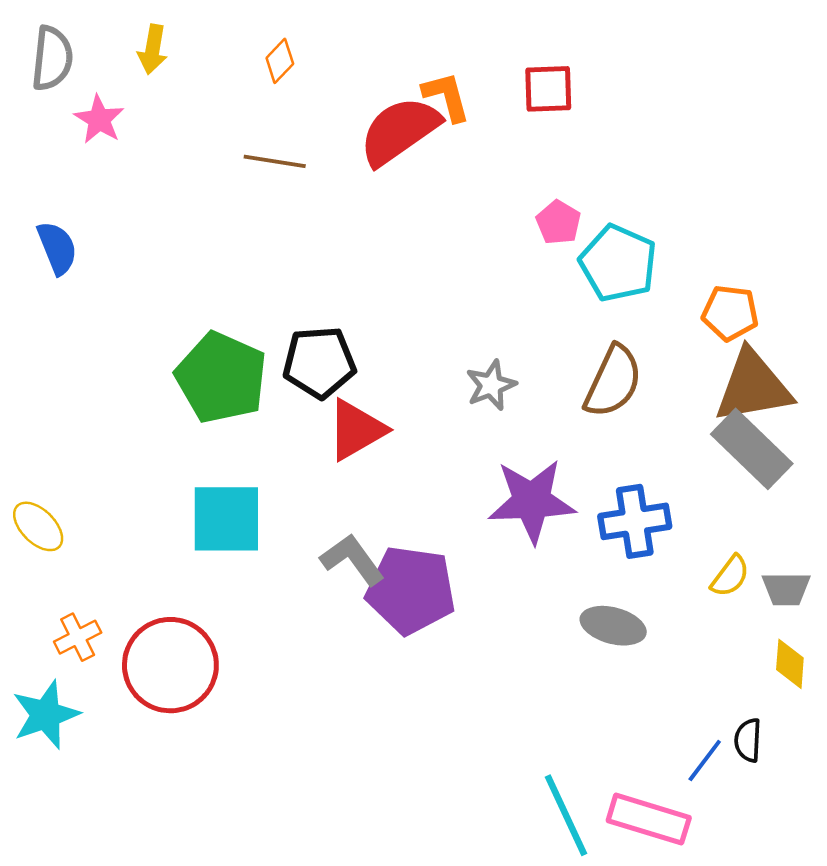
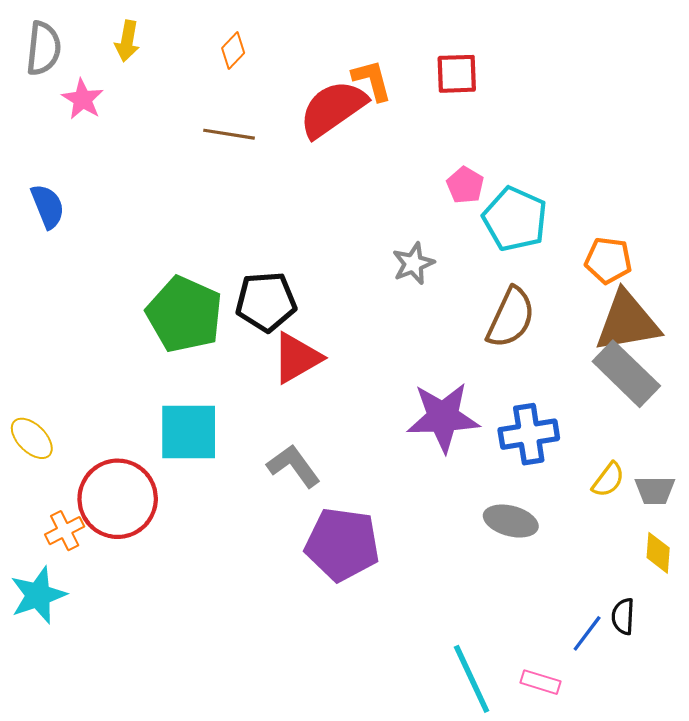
gray star: (491, 385) -> (413, 264), moved
purple pentagon: (411, 590) -> (342, 544), moved
red circle: (170, 665) -> (118, 499), moved
pink rectangle: (649, 819) -> (540, 682), size x0.6

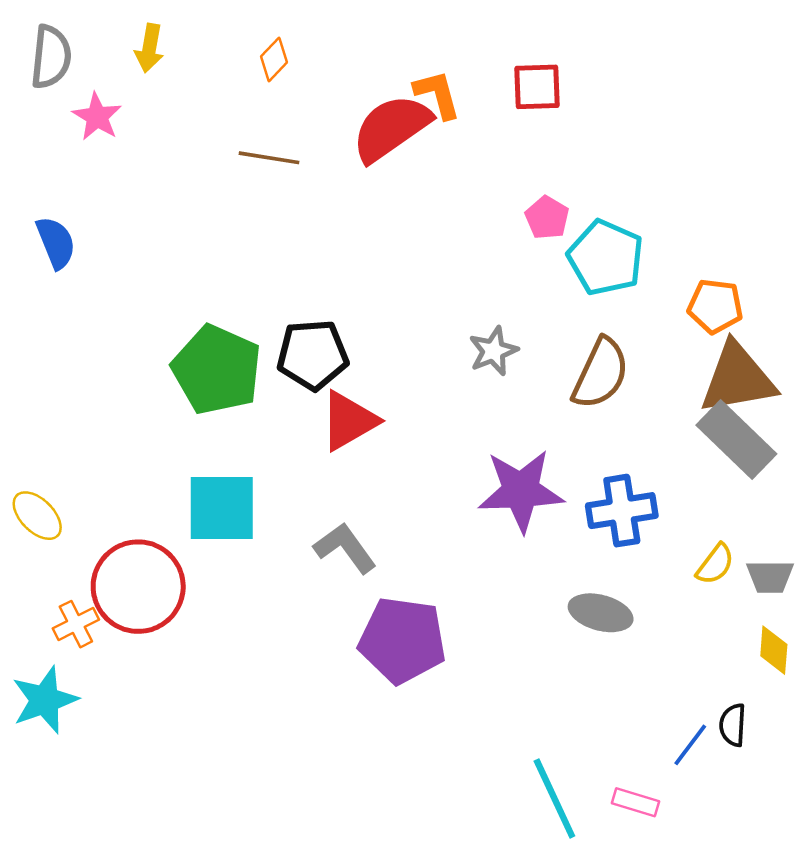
gray star: (413, 264) -> (493, 351), moved

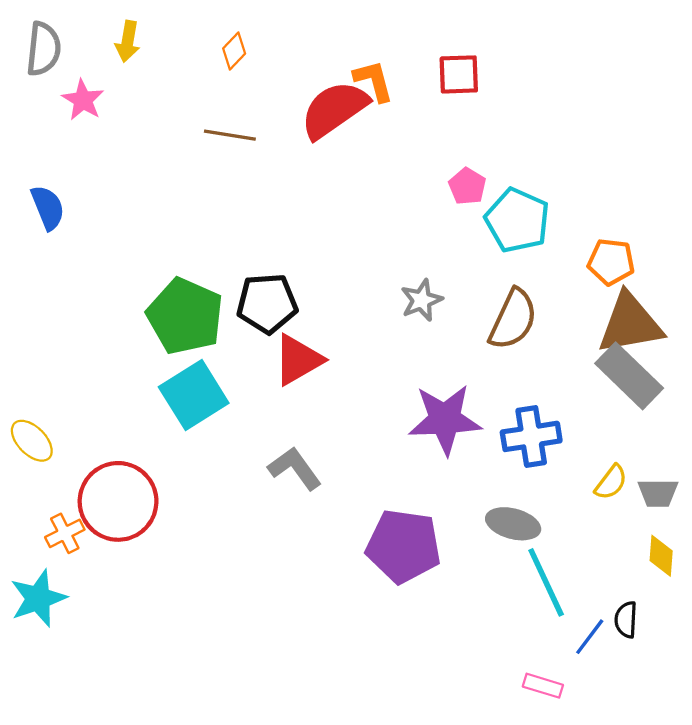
cyan square: (222, 508) -> (194, 395), moved, turned -32
purple pentagon: (402, 640) -> (403, 546), moved
cyan line: (554, 799) -> (546, 582), moved

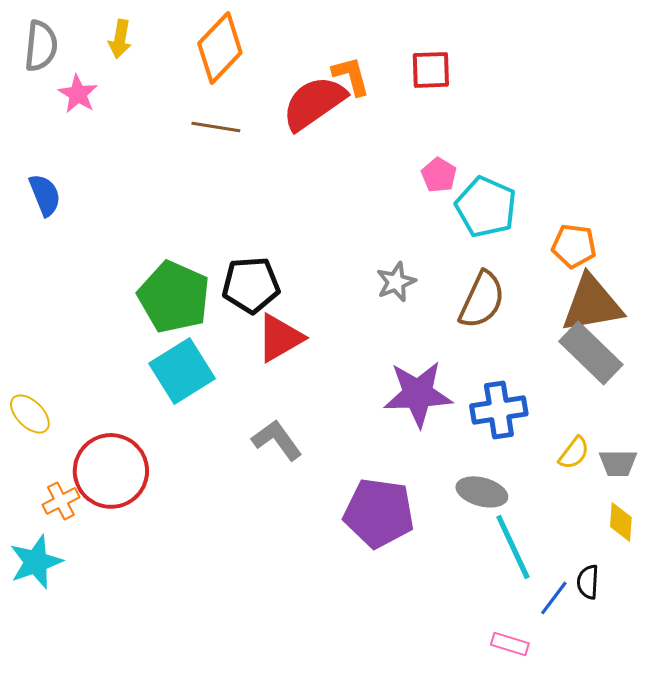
orange diamond: (234, 51) -> (220, 48), size x2.0

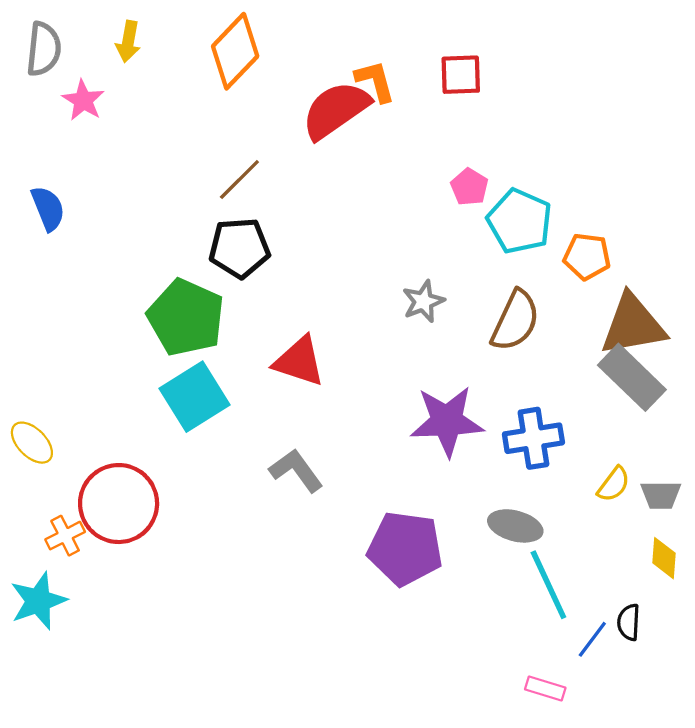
brown line: (216, 127) -> (239, 179), moved, turned -54
orange pentagon: (574, 246) -> (587, 256), moved
black pentagon: (251, 285) -> (239, 248), moved
red triangle: (280, 338) -> (299, 361), turned 48

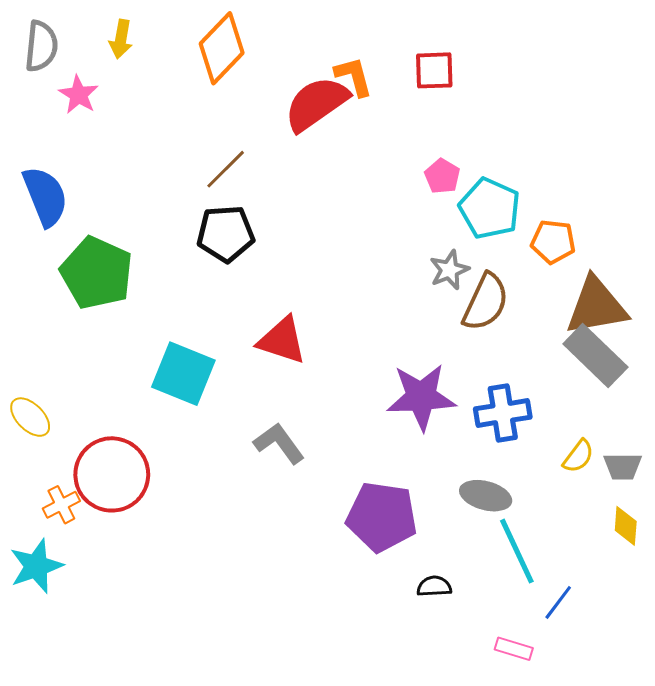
blue semicircle: (48, 208) -> (45, 196), size x1.4
gray star: (423, 301) -> (449, 270), moved
green pentagon: (186, 317) -> (97, 273), moved
cyan square: (194, 397) -> (183, 374), turned -36
black semicircle: (629, 622) -> (434, 586), moved, turned 84

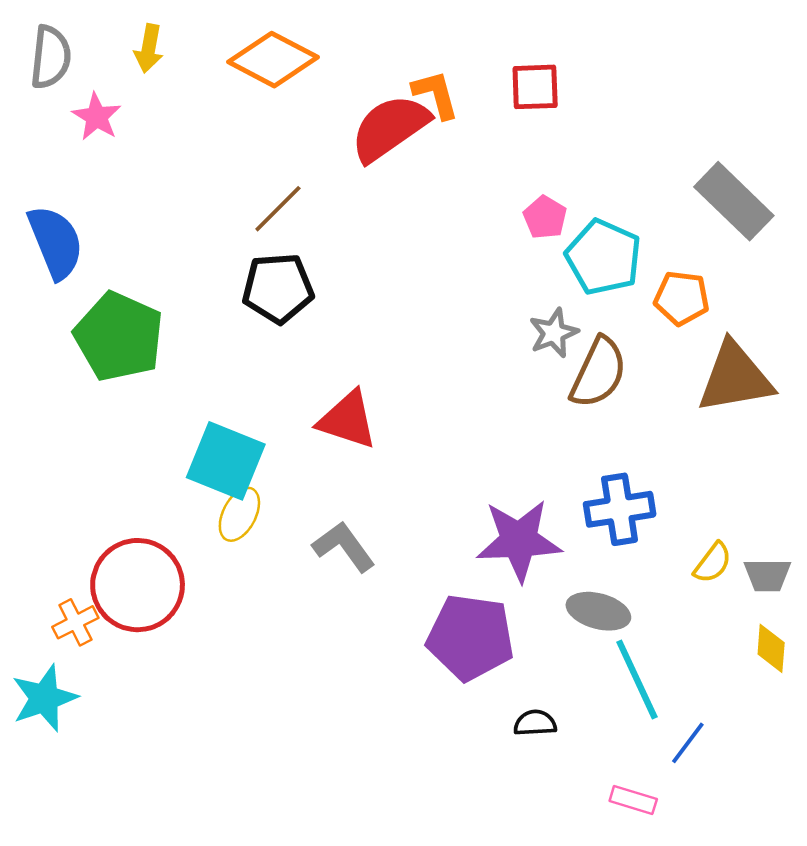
orange diamond: (222, 48) -> (273, 60), turned 74
gray rectangle: (595, 356) -> (734, 201), moved
purple star: (421, 397) -> (519, 540), moved
yellow ellipse: (30, 417) -> (239, 514), moved, turned 72

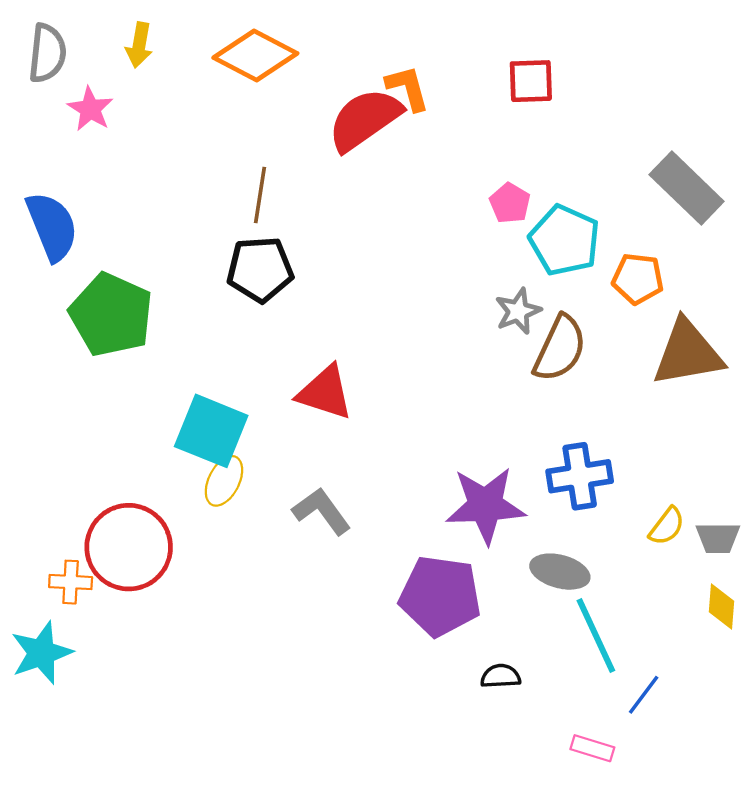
red square: (535, 87) -> (531, 81), moved
brown line: (278, 209) -> (260, 195), turned -36
orange cross: (75, 622) -> (71, 582), turned 30

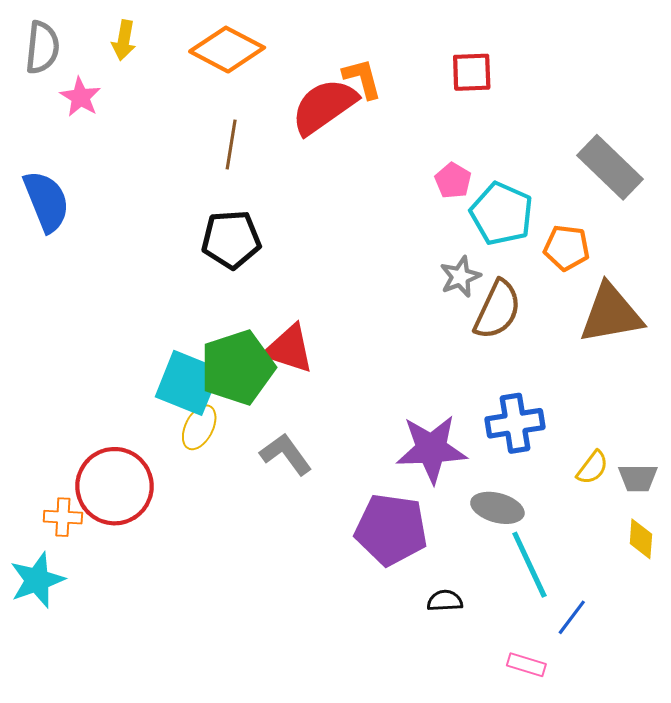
brown line: (260, 195) -> (231, 145), moved
green pentagon: (111, 315) -> (237, 367), moved, turned 30

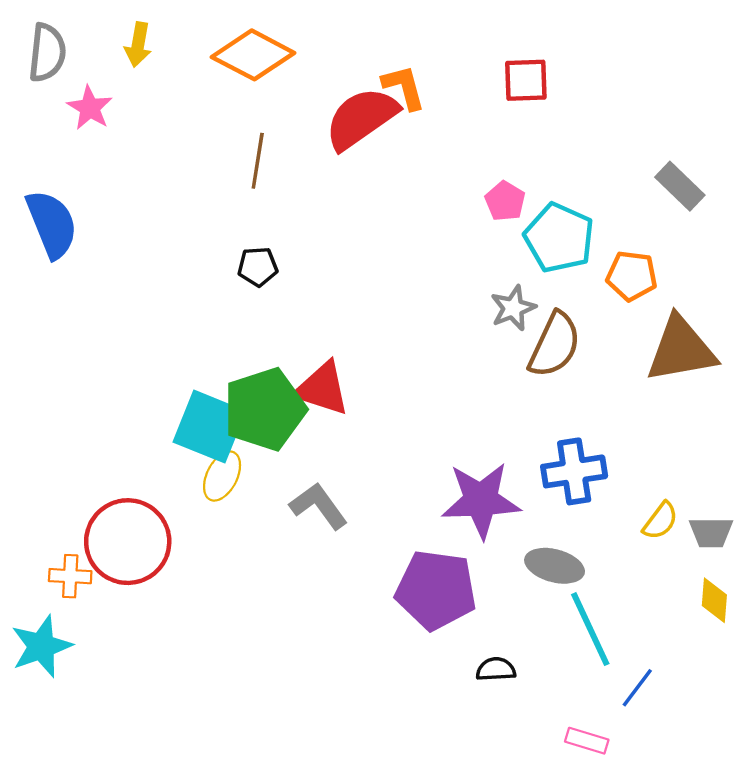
gray rectangle: (610, 167) -> (680, 186), size x0.7
black pentagon: (231, 239) -> (258, 267), size x0.6

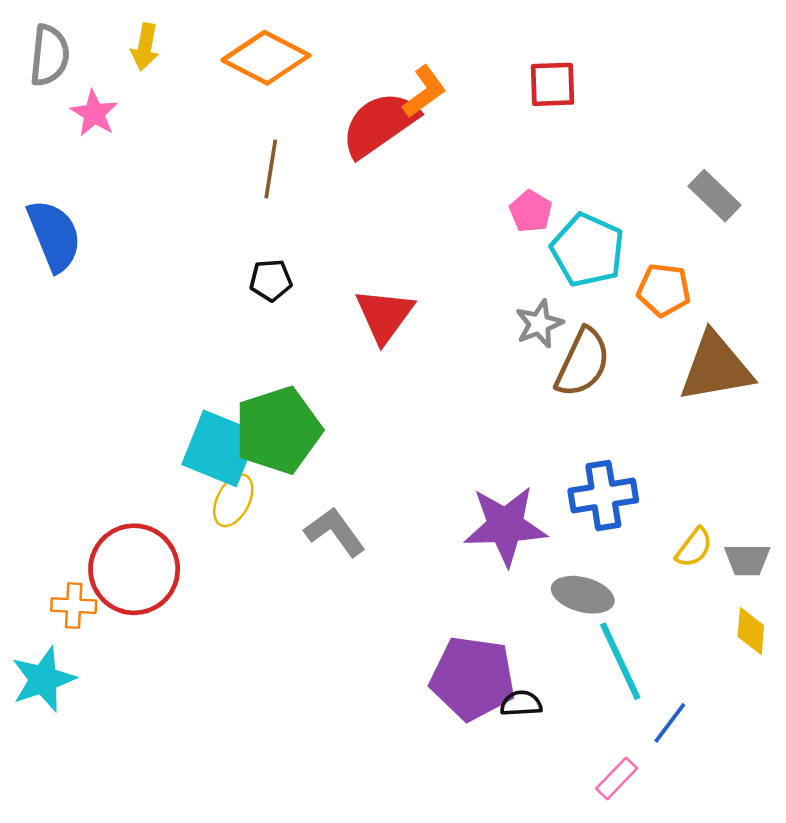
orange L-shape: (404, 87) -> (424, 92), turned 69
red triangle: (322, 389) -> (384, 315), moved, turned 48
purple pentagon: (436, 590) -> (473, 678), moved
pink rectangle: (587, 741) -> (617, 778), turned -63

